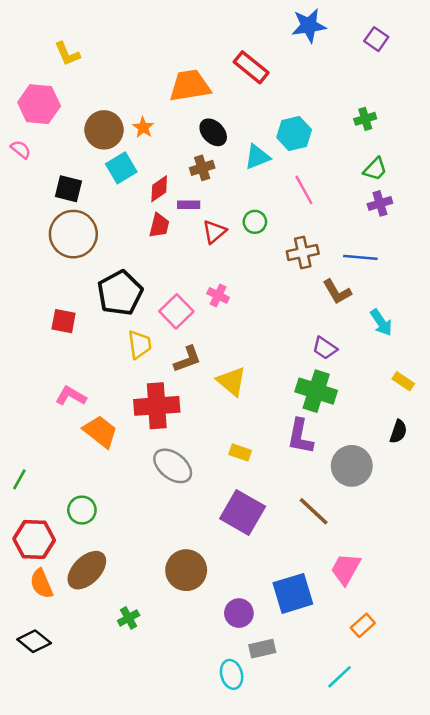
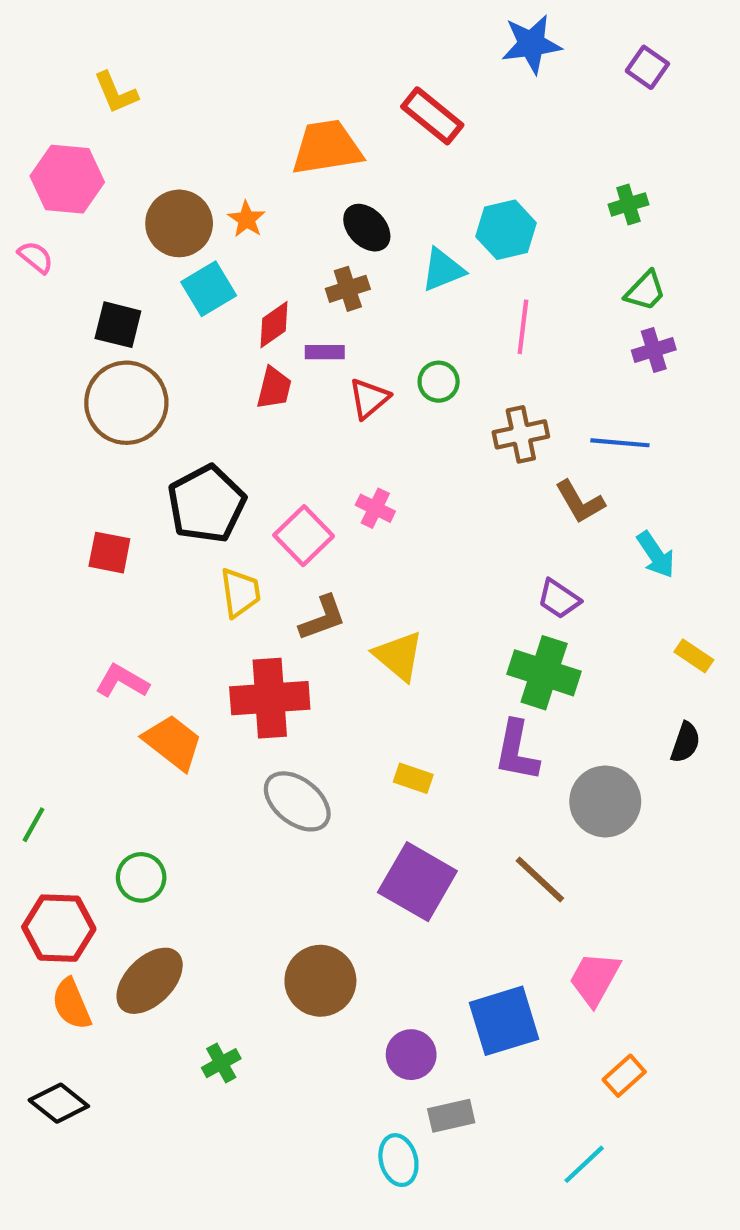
pink line: (304, 190) -> (523, 327), turned 36

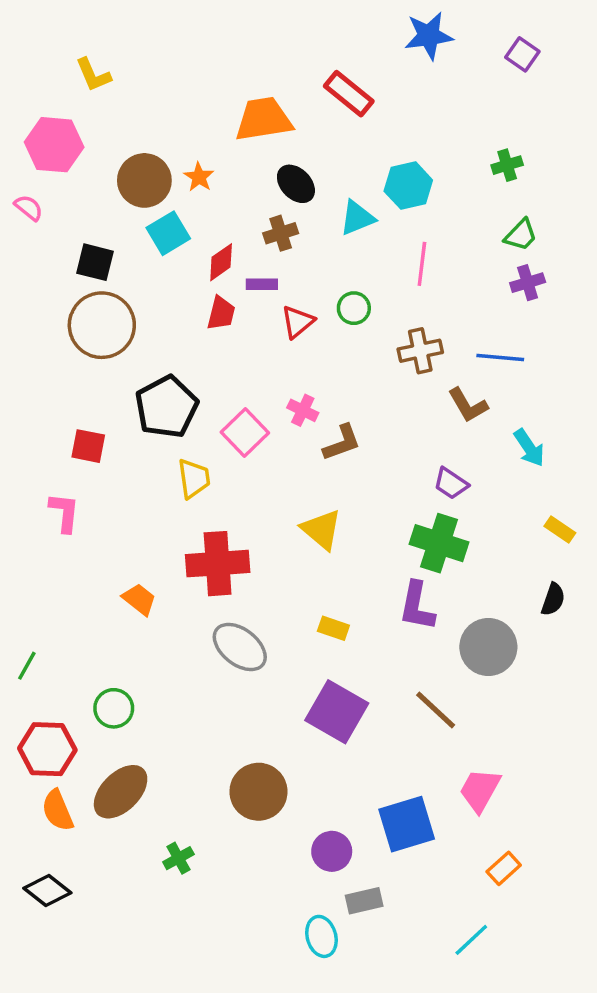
brown L-shape: (323, 618) -> (342, 443), moved
pink L-shape: (122, 681) -> (64, 512), moved, turned 66
orange trapezoid: (173, 742) -> (139, 599), size x0.7

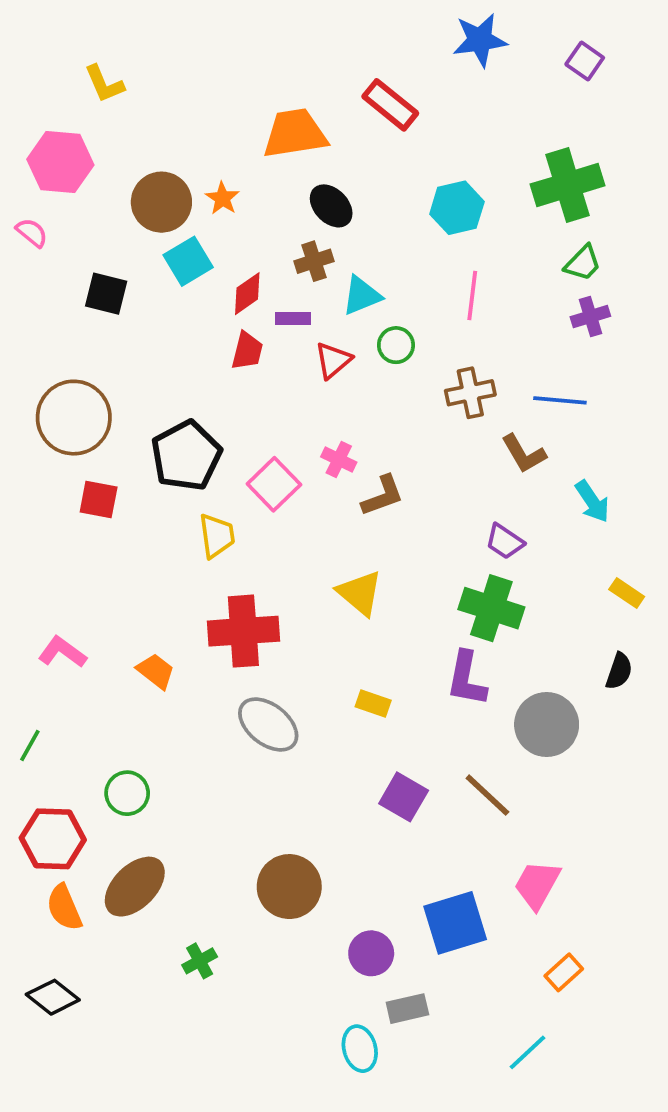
green cross: (507, 165) -> (568, 185), size x2.0
cyan triangle: (357, 218) -> (362, 296), moved
brown circle: (102, 325) -> (74, 418), moved
pink L-shape: (64, 512) -> (62, 652), moved, turned -60
purple square: (337, 712) -> (404, 797), moved, size x0.7

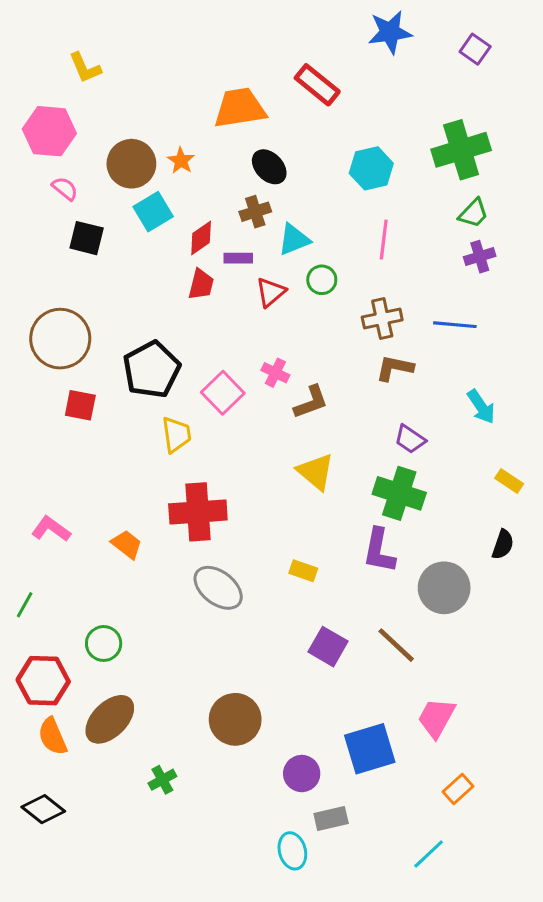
pink semicircle: (32, 233) -> (65, 188), moved
brown L-shape: (524, 454) -> (395, 368), moved, turned 132
yellow triangle: (360, 593) -> (316, 472), moved

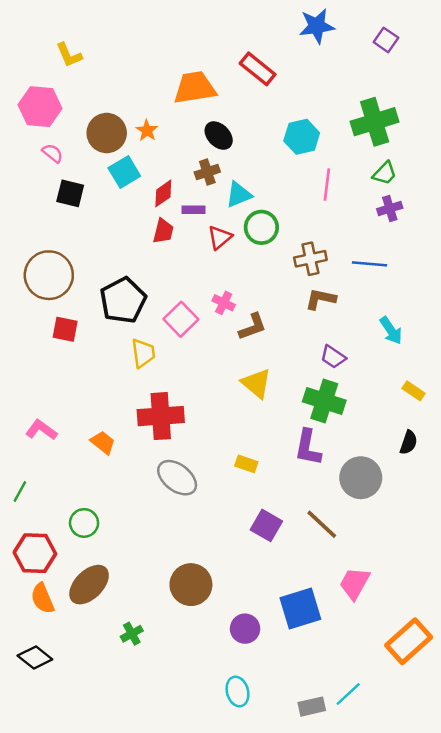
pink line: (384, 240) -> (327, 185), moved
green circle: (322, 280) -> (261, 227), size x1.4
orange rectangle: (458, 789) -> (409, 641), moved, size x1.8
gray rectangle: (331, 818) -> (312, 707), moved

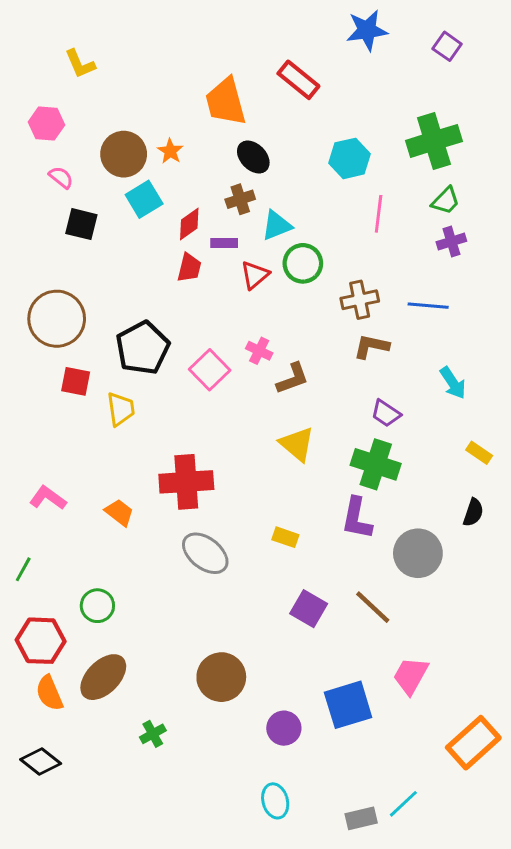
orange trapezoid: (195, 88) -> (226, 102), turned -96
pink hexagon: (40, 107) -> (46, 123), size x0.7
yellow trapezoid: (143, 353) -> (121, 409), moved

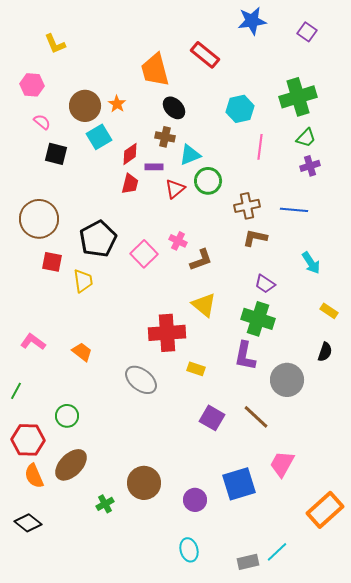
brown cross: (240, 199) -> (165, 137), turned 30
red cross: (186, 482) -> (167, 333), moved
brown circle: (221, 677) -> (144, 483), moved

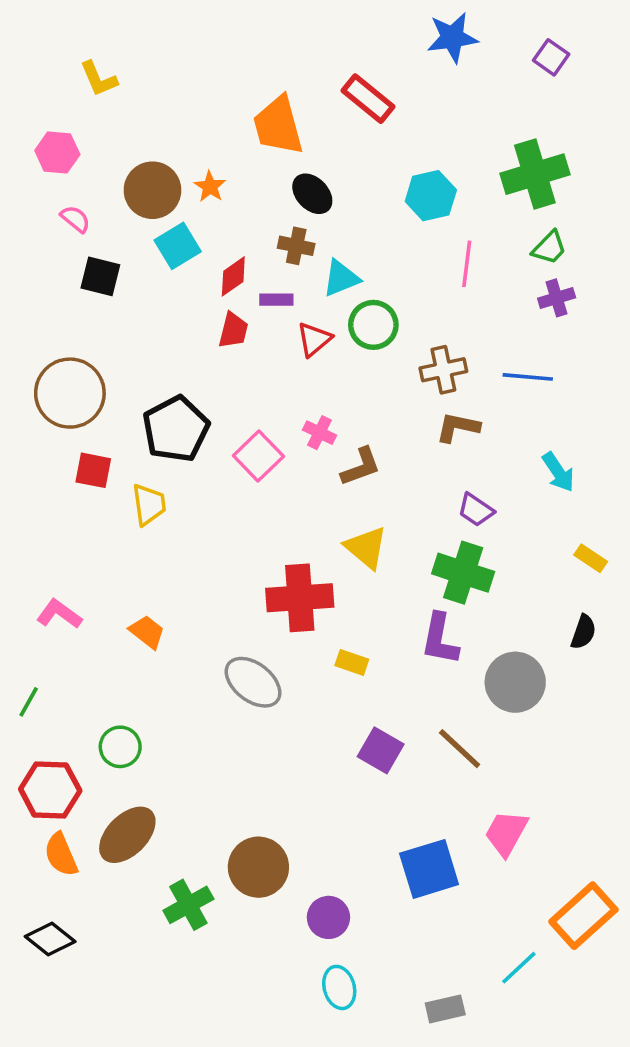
purple circle: (195, 500) -> (328, 917), moved
green cross: (105, 504) -> (188, 905), size x1.5
cyan line: (277, 552) -> (519, 968), moved

